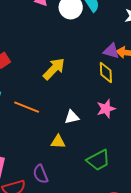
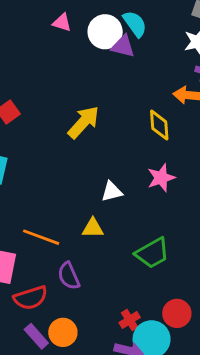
purple triangle: (111, 51) -> (123, 46), moved
orange line: (27, 107) -> (41, 237), moved

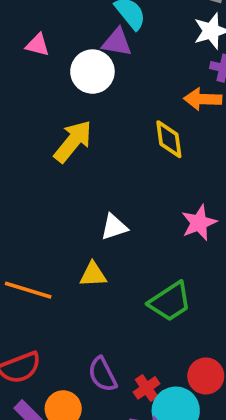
pink triangle: (62, 23) -> (38, 45), moved
white circle: (105, 32) -> (92, 72), moved
pink star: (161, 178) -> (199, 223), moved
purple semicircle: (69, 276) -> (102, 374), moved

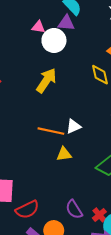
pink triangle: (38, 45) -> (38, 27), moved
orange line: (28, 290) -> (51, 131), moved

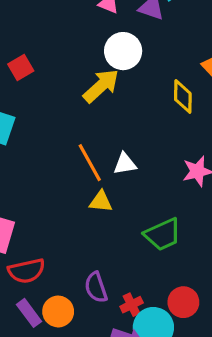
white circle: (54, 40) -> (123, 51), moved
orange line: (51, 131) -> (90, 163), turned 35

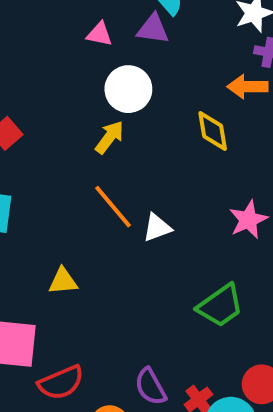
yellow arrow: (101, 86) -> (110, 137), size x0.7
orange line: (90, 163) -> (113, 207), moved
yellow triangle: (101, 201) -> (63, 281), moved

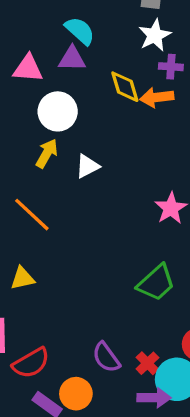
pink triangle: (99, 34) -> (28, 68), size x1.4
yellow diamond: (213, 131) -> (125, 87), moved
orange line: (113, 207) -> (32, 215), moved
white triangle: (157, 228) -> (87, 166), moved

